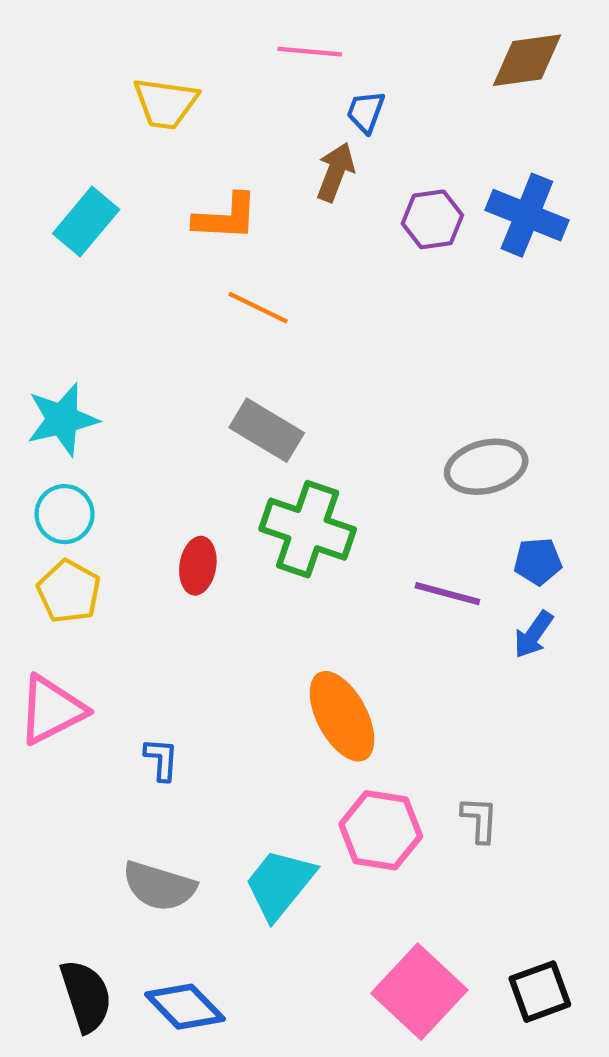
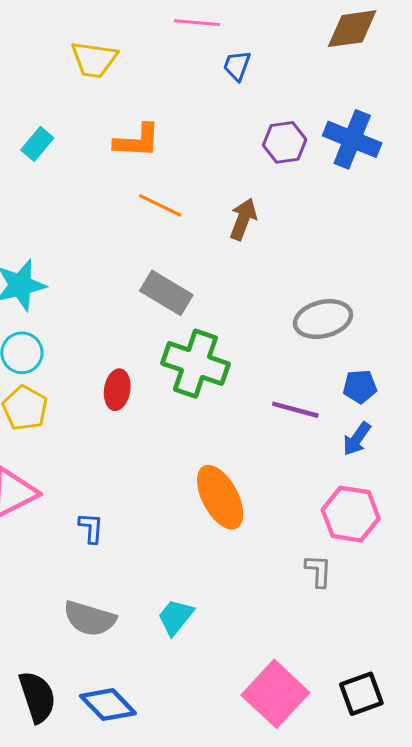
brown arrow: (336, 172) -> (243, 219), moved
cyan rectangle: (86, 222) -> (37, 144), size x0.7
pink hexagon: (381, 830) -> (351, 514), moved
cyan trapezoid: (280, 884) -> (176, 617), size x0.7

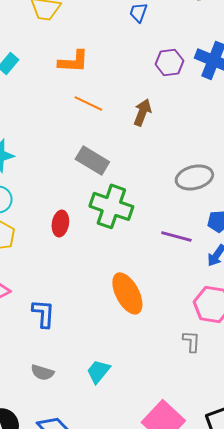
blue L-shape: (91, 528) -> (43, 313), size x1.4
gray semicircle: (90, 619) -> (42, 372), size x0.7

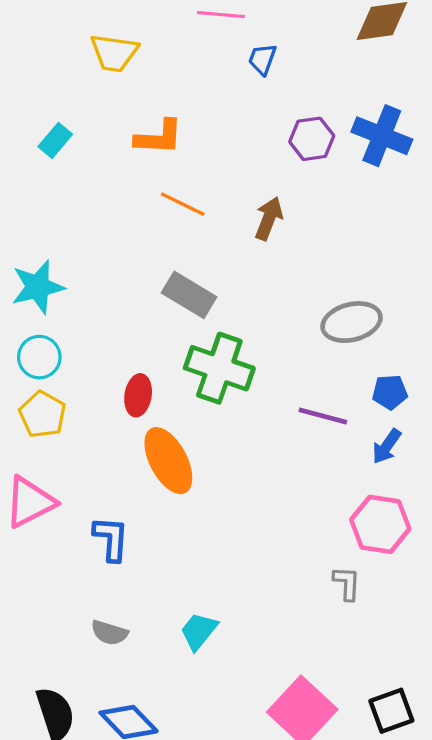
orange ellipse: (127, 293) -> (168, 461), moved

